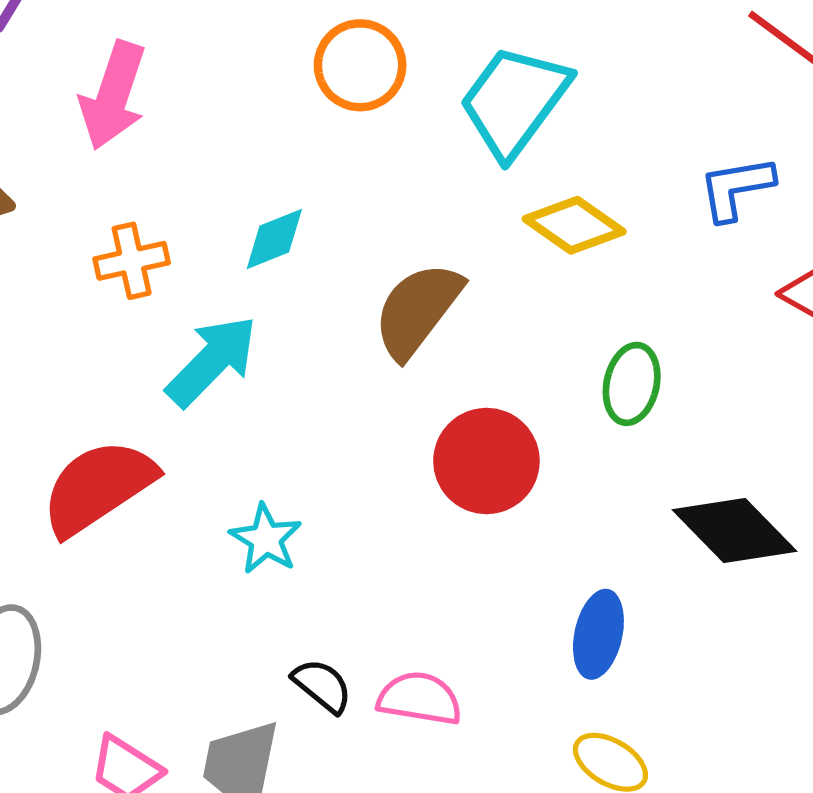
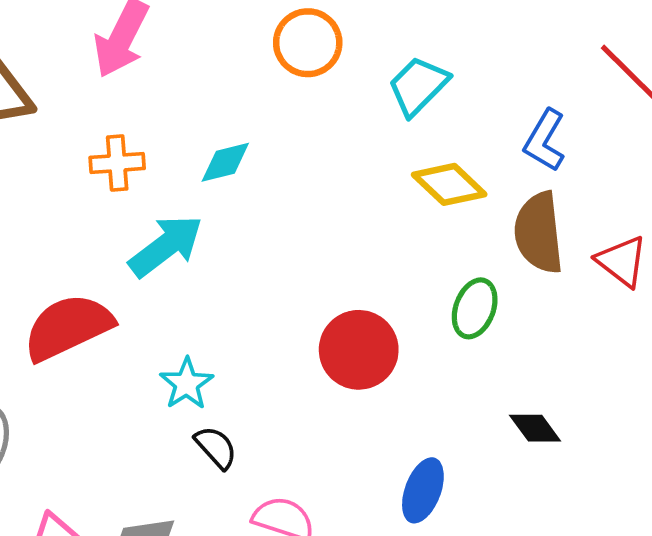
cyan trapezoid: (514, 101) -> (418, 86), size x0.7
blue L-shape: (736, 188) -> (545, 140), moved, turned -58
brown semicircle: (418, 310) -> (539, 233), moved, turned -52
black diamond: (735, 530) -> (535, 428), size x0.6
black semicircle: (322, 686) -> (216, 447), moved

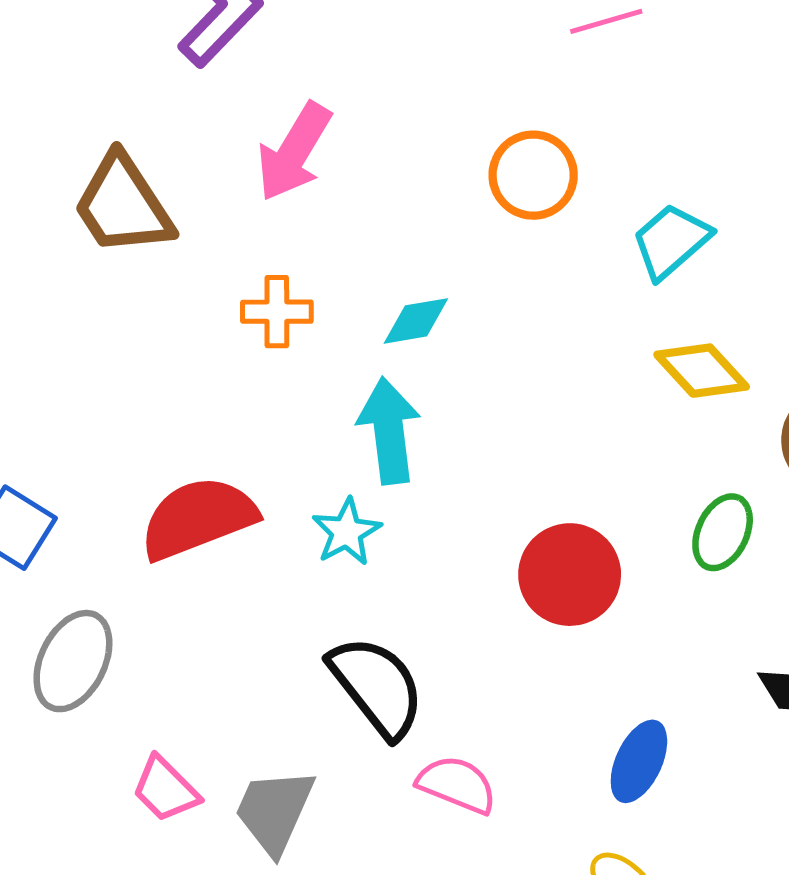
cyan arrow: (166, 246) -> (389, 431), moved, turned -64
cyan star: (187, 384) -> (347, 532), moved
black semicircle: (216, 447) -> (377, 687), size x1.8

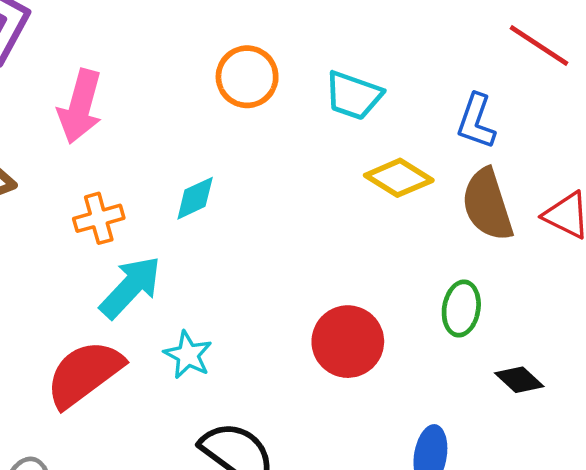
cyan trapezoid: (671, 241) -> (353, 95), turned -104
cyan arrow: (389, 431) -> (130, 287), moved, turned 66
green ellipse: (723, 532) -> (461, 309), moved

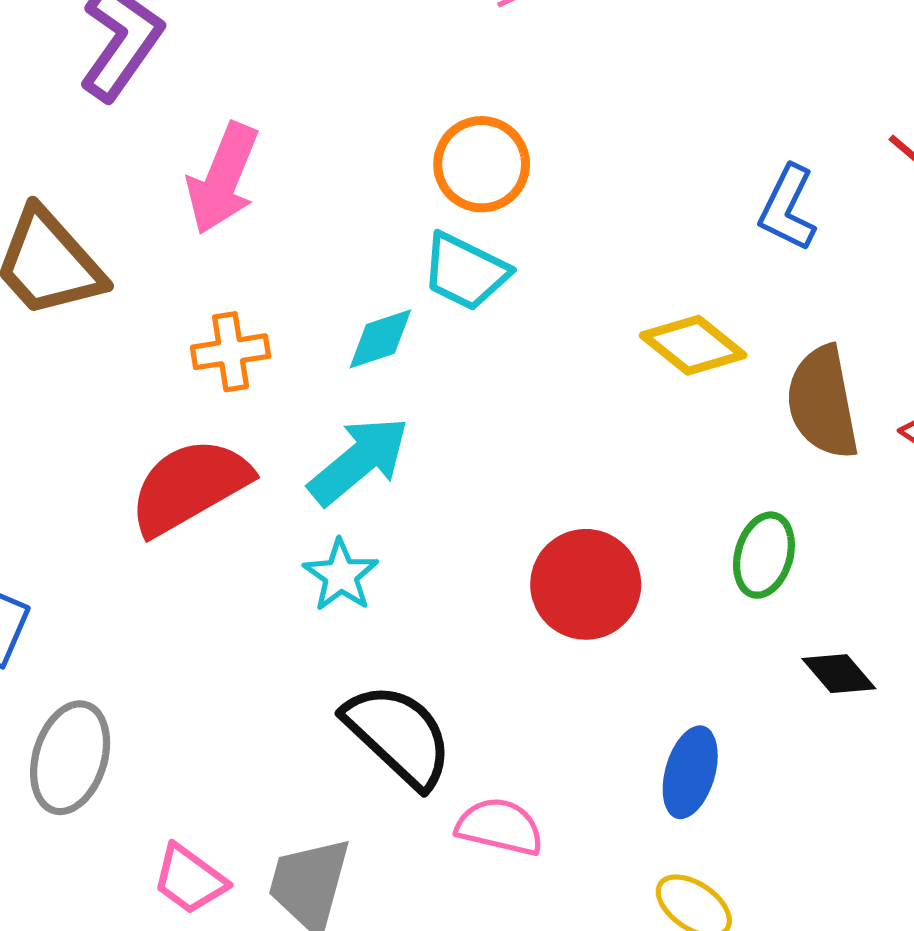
cyan trapezoid: (353, 95) -> (465, 272), moved
blue L-shape: (476, 121) -> (788, 208), moved
cyan arrow: (130, 287) -> (359, 461), moved
red semicircle: (84, 374) -> (190, 486), moved

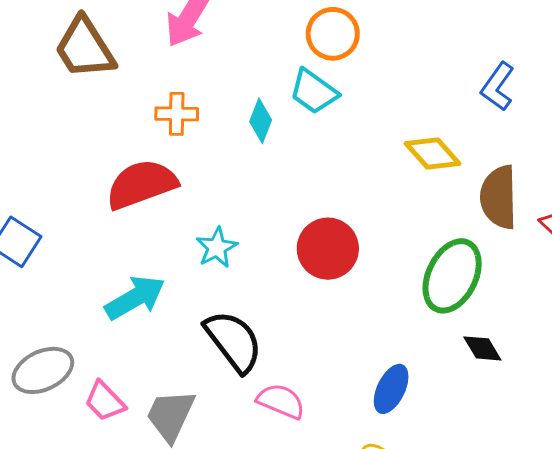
cyan diamond: (380, 339) -> (261, 121), turned -60
cyan arrow: (359, 461) -> (135, 298), moved
green ellipse: (764, 555) -> (452, 276), size x1.6
red circle: (586, 584) -> (328, 249), moved
gray ellipse: (70, 758) -> (43, 370), moved, turned 38

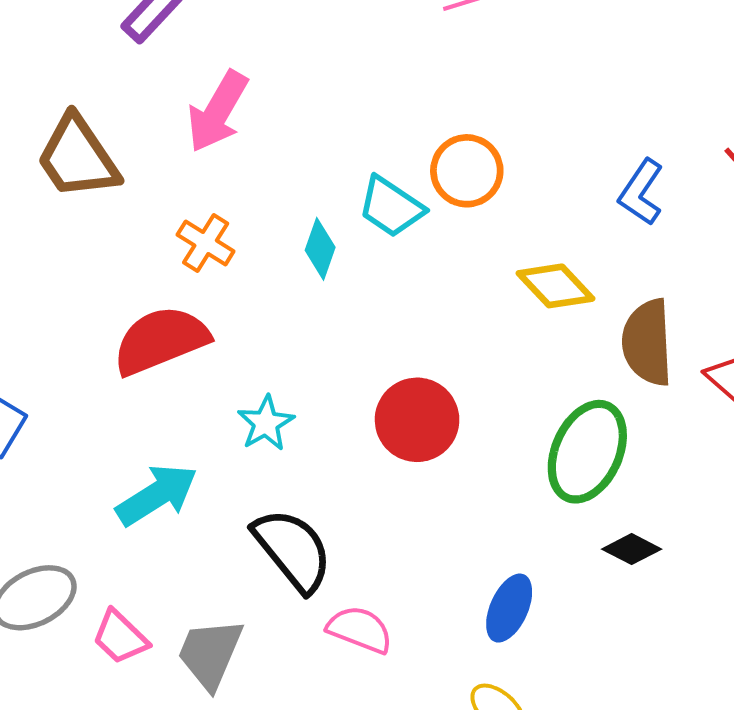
orange circle: (333, 34) -> (467, 171), moved
orange cross: (177, 114) -> (206, 243), turned 33
black diamond: (482, 348) -> (632, 549), turned -30

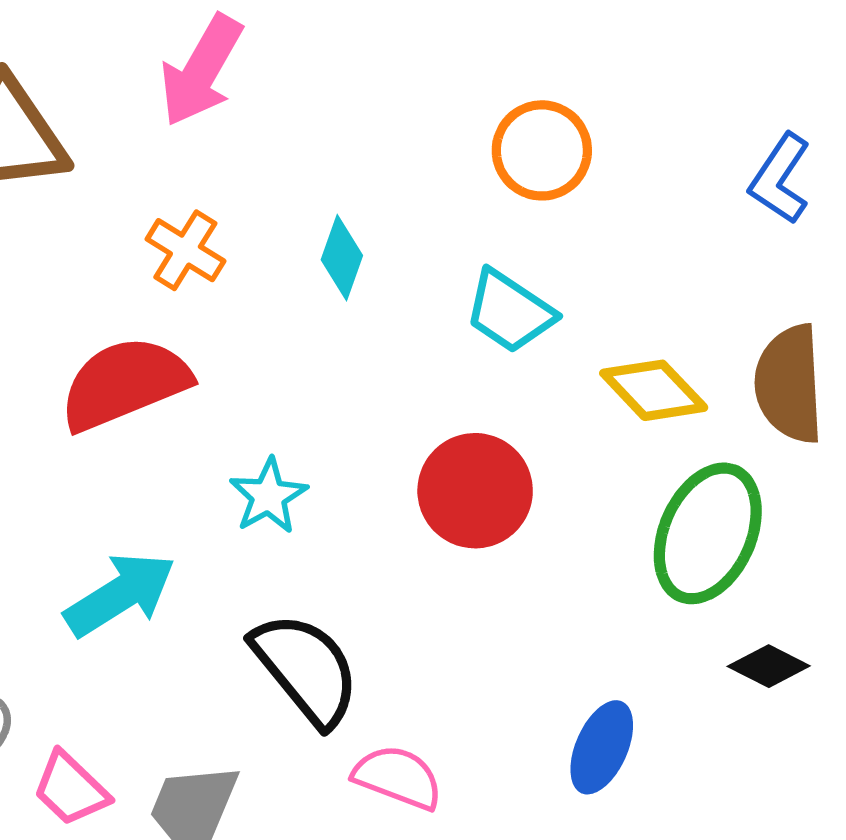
cyan trapezoid: (391, 207) -> (510, 311), moved
yellow diamond: (556, 286) -> (654, 390), moved

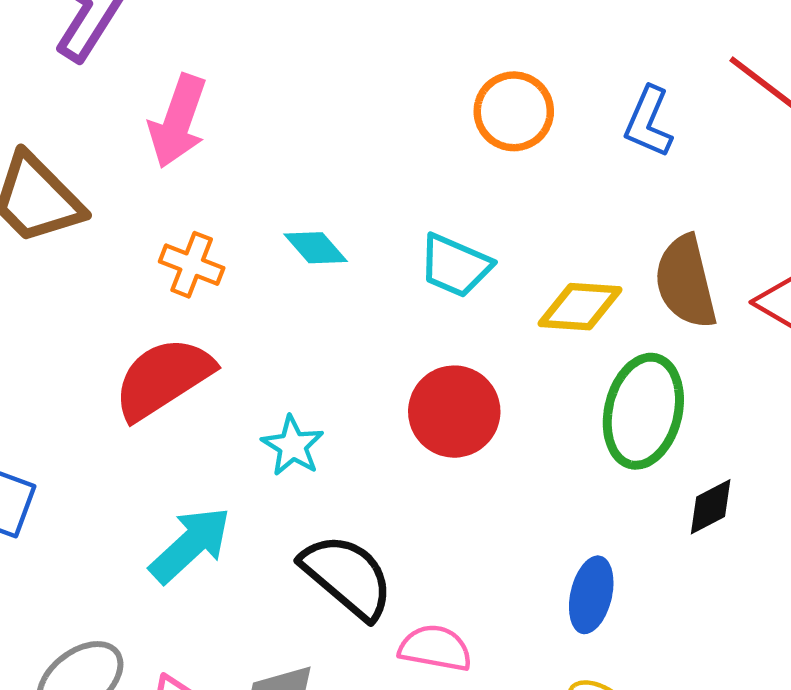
orange circle: (542, 150) -> (514, 111), moved
cyan diamond: (342, 258) -> (316, 248), turned -50
yellow diamond: (654, 390) -> (580, 307), turned -32
black diamond: (769, 666) -> (711, 507), turned -44

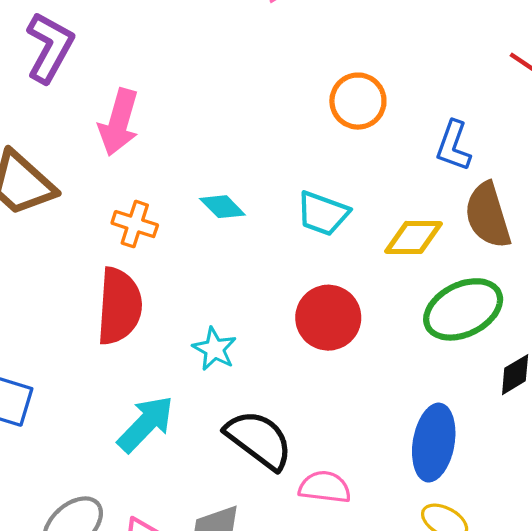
blue L-shape: (648, 122) -> (453, 146), moved
red semicircle: (163, 378) -> (119, 306), turned 130
green ellipse: (643, 411) -> (463, 309), turned 54
blue ellipse: (591, 595) -> (434, 443), size x1.4

